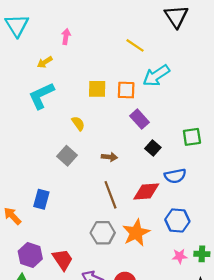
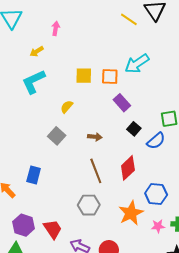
yellow line: (135, 45) -> (129, 19), moved
yellow semicircle: (78, 123) -> (67, 107), turned -104
blue semicircle: (175, 176) -> (156, 141), moved, turned -30
red diamond: (146, 191) -> (128, 168), turned -40
orange star: (136, 233) -> (131, 213), moved

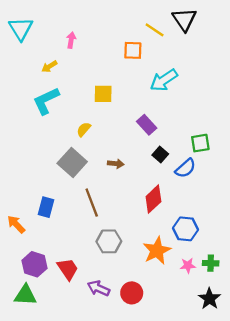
orange square: (110, 77) -> (133, 50), moved
gray square: (57, 136) -> (72, 163), size x1.4
brown line: (96, 171) -> (92, 203), moved

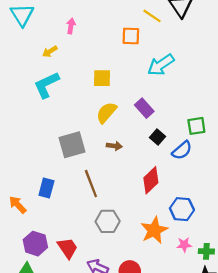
yellow semicircle: (84, 129) -> (106, 113), moved, size x1.5
gray square: (72, 163) -> (72, 145), turned 32
green cross: (211, 263) -> (206, 251), moved

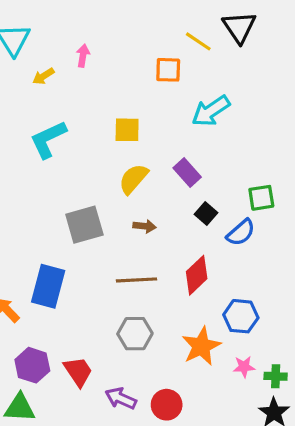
yellow arrow: (50, 51) -> (43, 76), moved
brown line: (91, 184) -> (137, 280), moved, turned -72
blue rectangle: (46, 188) -> (48, 286), size x1.5

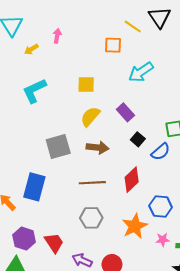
brown arrow: (144, 226) -> (97, 148), size x1.5

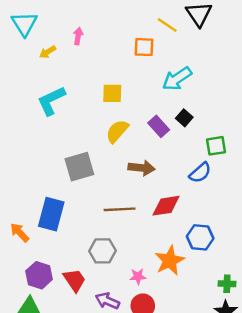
black square: (138, 139) -> (184, 118), moved
brown arrow: (97, 148) -> (142, 168), moved
red diamond: (132, 180) -> (166, 206), turned 35
gray hexagon: (91, 218) -> (103, 251), moved
pink star: (163, 240) -> (138, 276), moved

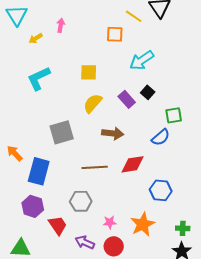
orange arrow: (20, 233) -> (15, 153), moved
orange star: (170, 261) -> (143, 224), moved
purple hexagon: (39, 275) -> (33, 206), moved

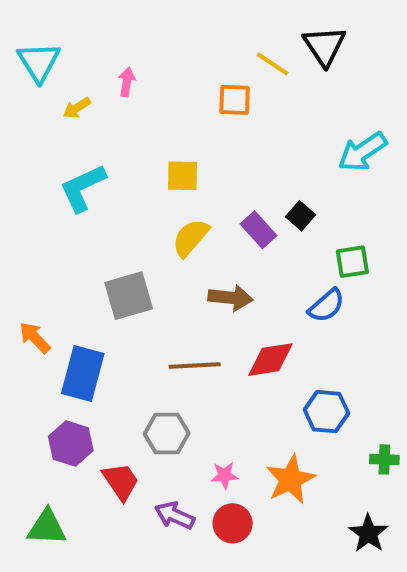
cyan arrow: (142, 60) -> (362, 152), moved
green cross: (183, 228) -> (384, 459), moved

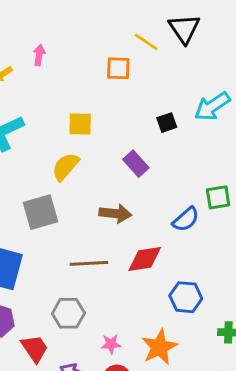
black square: (300, 216) -> (167, 123), moved, turned 30
yellow semicircle: (191, 238) -> (65, 167), moved
green square: (352, 262) -> (218, 197), moved

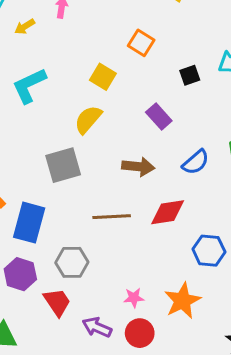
orange square: (118, 68) -> (141, 43), moved, turned 30
yellow square: (80, 124) -> (103, 77), turned 30
blue semicircle: (186, 219) -> (196, 162), moved
gray hexagon: (68, 313) -> (72, 262), moved

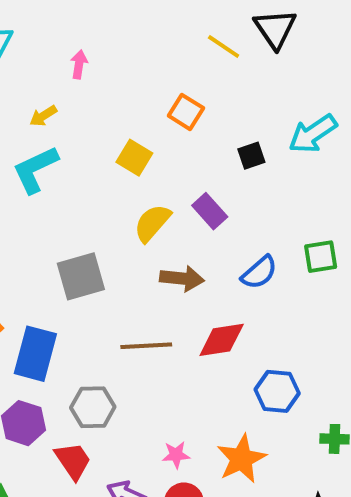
yellow arrow: (25, 27) -> (43, 116), moved
yellow semicircle: (88, 119) -> (152, 223), moved

